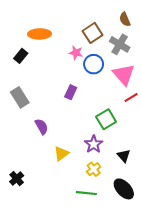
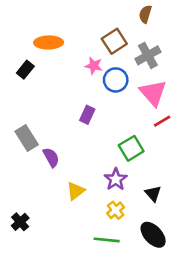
brown semicircle: (125, 19) -> (145, 14), moved, turned 40
gray cross: (120, 44) -> (148, 55), turned 30
gray rectangle: (20, 97) -> (27, 138), moved

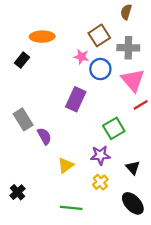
gray cross: (148, 55) -> (128, 48), turned 30
purple rectangle: (87, 115) -> (76, 99), size x1.5
purple star: (116, 179) -> (100, 155), turned 30
green line: (107, 240) -> (71, 208), moved

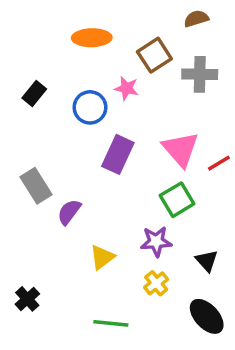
brown semicircle: (126, 12) -> (196, 19), turned 56
orange ellipse: (42, 37) -> (92, 38), moved
blue circle: (100, 69) -> (90, 107), moved
pink triangle: (133, 80) -> (181, 149), moved
purple semicircle: (44, 136) -> (69, 212), turned -114

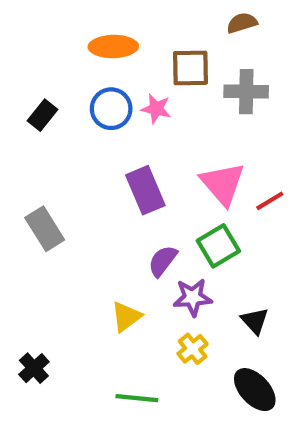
brown square: (154, 55) -> (190, 68), turned 32
blue circle: (90, 107) -> (111, 109), moved
purple rectangle: (118, 154) -> (145, 190), turned -48
purple semicircle: (69, 212) -> (163, 261), moved

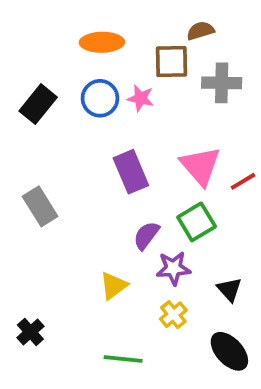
brown semicircle: (242, 23) -> (200, 31), moved
black rectangle: (43, 115) -> (38, 104), size x1.4

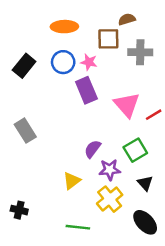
purple rectangle: (131, 172) -> (86, 90), moved
green square: (197, 222) -> (135, 150), moved
yellow cross: (173, 315) -> (110, 199), size x1.5
black cross: (30, 332) -> (19, 210), turned -35

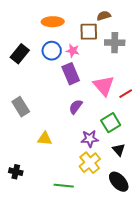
purple semicircle: (93, 149) -> (76, 107), moved
yellow triangle: (72, 181) -> (45, 139), moved, turned 42

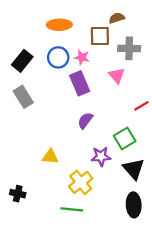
pink triangle: (104, 86) -> (117, 75), moved, size x0.7
gray rectangle: (21, 107) -> (23, 97), moved
black triangle: (119, 150) -> (134, 169), size x1.5
yellow cross: (90, 163) -> (81, 182), moved
black ellipse: (119, 182) -> (134, 205), turned 40

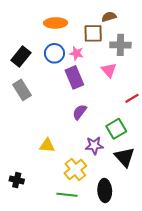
black ellipse: (134, 205) -> (105, 191), moved

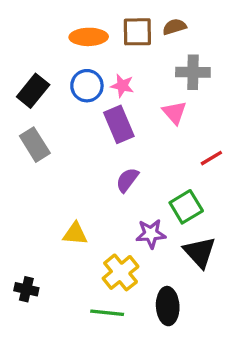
brown square: (93, 33) -> (137, 32), moved

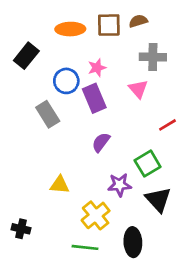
blue circle: (87, 86) -> (66, 81), moved
pink star: (122, 86) -> (97, 68), turned -30
black rectangle: (33, 91) -> (26, 56), moved
gray rectangle: (35, 145) -> (48, 114), moved

